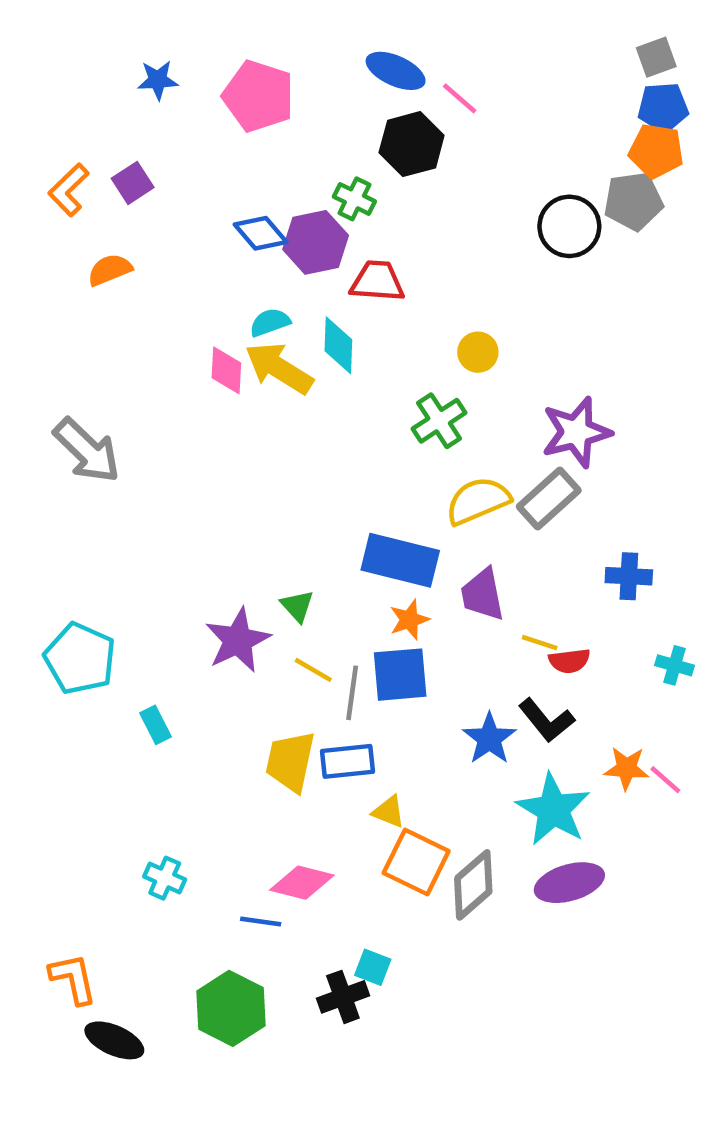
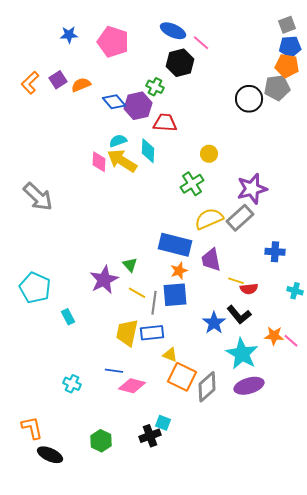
orange semicircle: (110, 270) -> (81, 85), moved
blue line: (261, 921) -> (114, 371), moved
green hexagon: (231, 1008) -> (101, 441), size x0.7

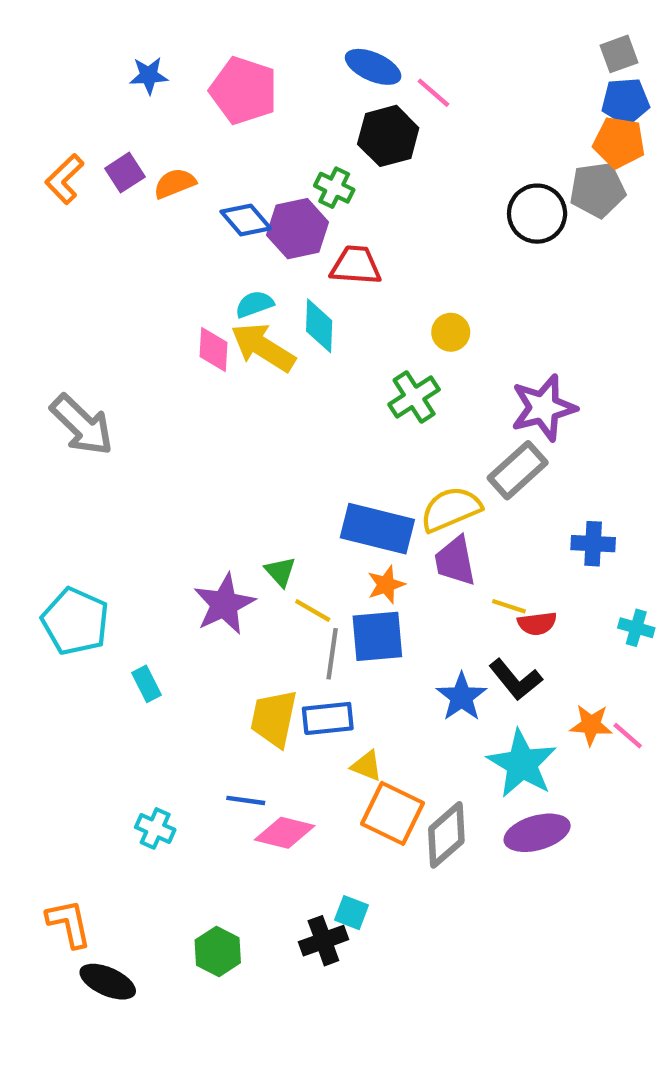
yellow semicircle: (209, 219) -> (451, 509), moved
yellow line: (137, 293) -> (313, 611), moved

